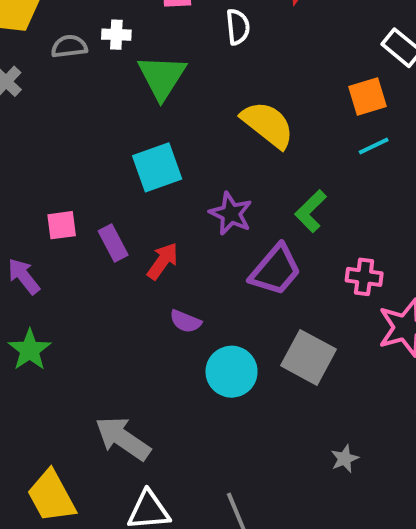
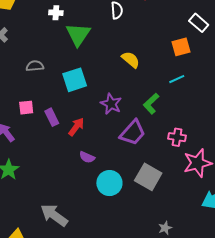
gray semicircle: (69, 46) -> (35, 66), moved
yellow semicircle: (268, 125) -> (131, 60), size x0.7
cyan line: (374, 146) -> (177, 79), moved

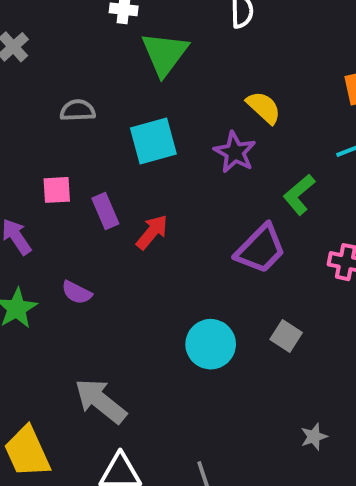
purple star: (111, 104) -> (235, 152), moved
purple semicircle: (87, 157) -> (77, 293), moved
gray square: (148, 177) -> (286, 336), size x0.6

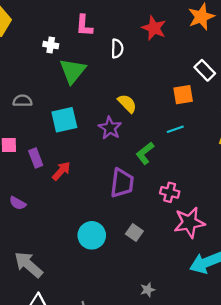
purple trapezoid: (261, 249) -> (122, 183), turned -40

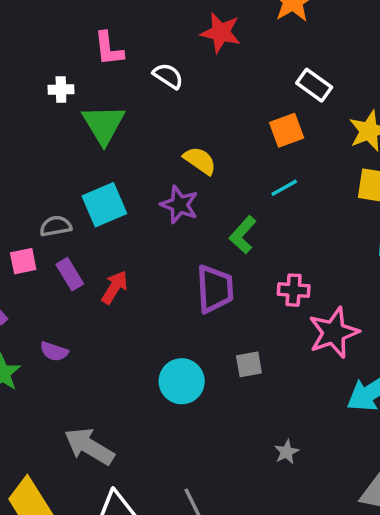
white semicircle: (117, 49) -> (168, 76), turned -48
gray semicircle: (22, 101) -> (56, 226), moved
gray square: (134, 233) -> (249, 364), turned -35

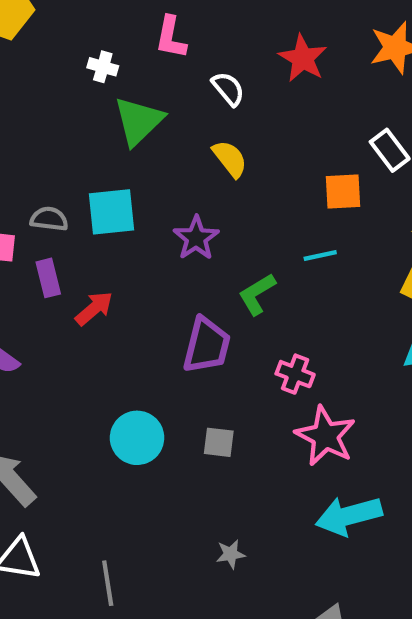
yellow semicircle: (200, 161) -> (230, 159), moved
pink star: (334, 333) -> (325, 436), turned 30

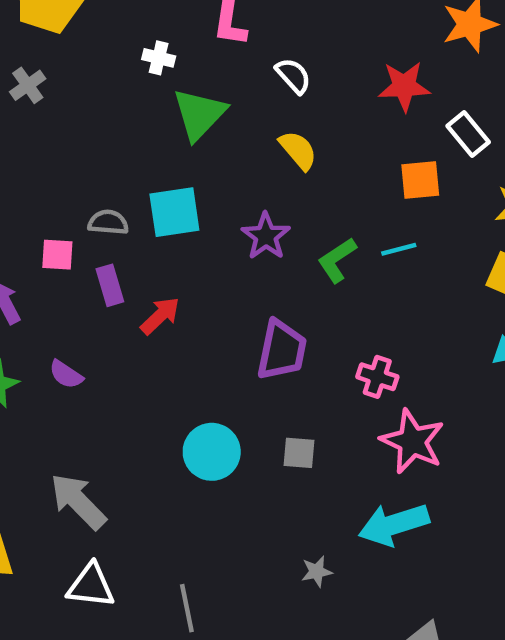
red star: (303, 58) -> (404, 86), moved, turned -30
green L-shape: (257, 294) -> (337, 260), moved
cyan arrow: (349, 516) -> (394, 524), moved

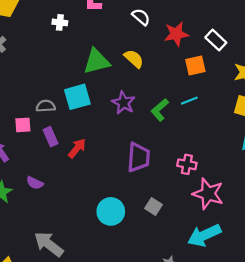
white semicircle: (293, 76) -> (141, 17), moved
red star: (404, 86) -> (176, 34), moved
green triangle: (199, 114) -> (97, 61), moved, turned 40
gray square: (299, 453) -> (153, 206), turned 35

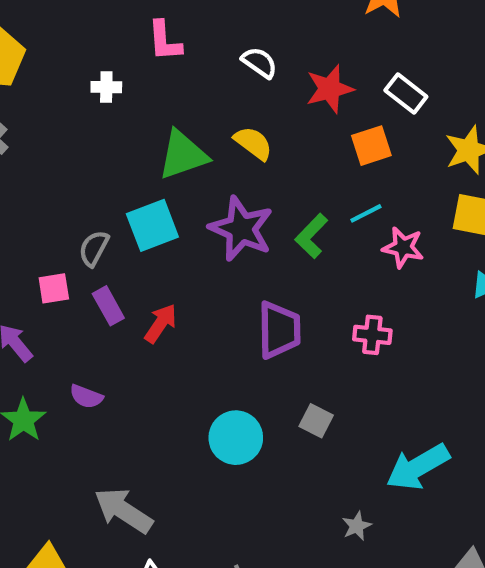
purple star: (123, 103) -> (241, 229), size x1.4
gray semicircle: (46, 106) -> (94, 248), turned -54
pink star: (208, 194) -> (403, 247), moved, size x0.7

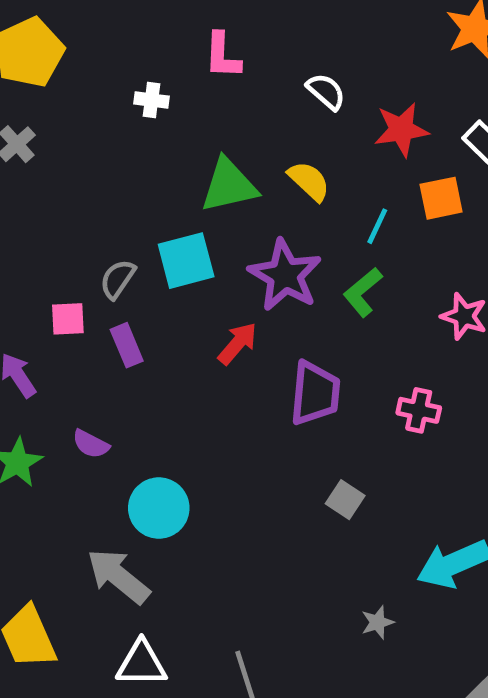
cyan line: (366, 213) -> (377, 226), moved, turned -44
red arrow: (161, 323) -> (237, 343), moved
cyan circle: (236, 438) -> (159, 508), moved

